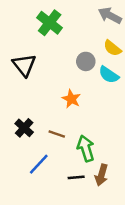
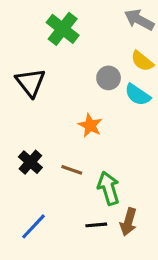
blue line: (39, 164) -> (33, 226), moved

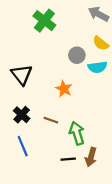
black triangle: (30, 83) -> (22, 75), moved
cyan semicircle: (138, 95) -> (97, 67), turned -42
blue line: (33, 226) -> (23, 146), moved, turned -66

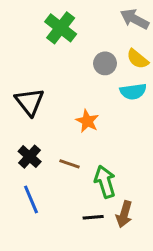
gray circle: (77, 55) -> (105, 63), moved

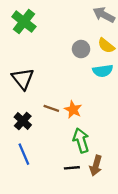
green cross: (61, 28) -> (24, 22), moved
orange star: (87, 121) -> (73, 110), moved
brown line: (70, 164) -> (51, 108), moved

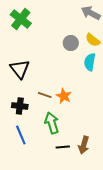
cyan semicircle: (103, 71) -> (90, 62), turned 108
black cross: (23, 121) -> (20, 106), turned -35
green arrow: (81, 140) -> (52, 123), moved

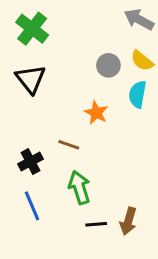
black triangle: (20, 69) -> (31, 79), moved
orange star: (64, 96) -> (96, 113), moved
black cross: (20, 106) -> (31, 162), turned -35

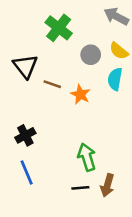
green cross: (32, 29) -> (59, 28), moved
brown line: (69, 145) -> (52, 84), moved
green arrow: (79, 188) -> (87, 157), moved

